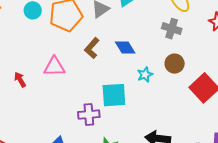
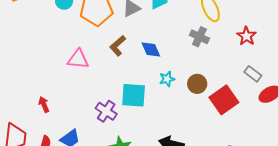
brown circle: (175, 64) -> (197, 84), moved
red arrow: (20, 80) -> (44, 104), moved
purple cross: (89, 115) -> (106, 111), turned 30

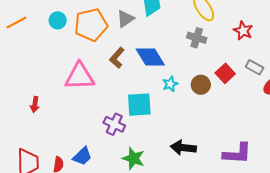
blue diamond: (151, 50) -> (150, 57), size x1.4
pink triangle: (78, 59) -> (80, 76), size x1.4
red square: (224, 100) -> (225, 73), moved, size x0.7
red arrow: (44, 104) -> (35, 105), moved, turned -140

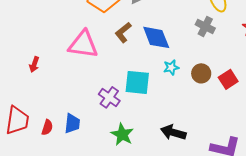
red square: (225, 73) -> (228, 79), moved
blue trapezoid: (82, 156) -> (72, 123), turned -50

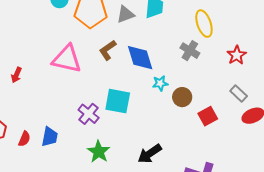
cyan star: (171, 67) -> (160, 83), moved
red square: (228, 79) -> (208, 116), moved
black arrow: (173, 132) -> (150, 154), turned -55

